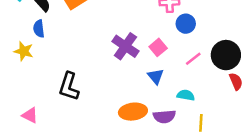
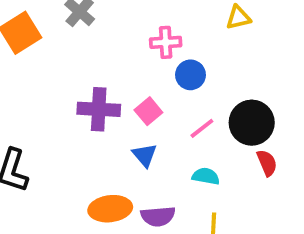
purple cross: (125, 46) -> (99, 109), turned -32
cyan semicircle: (186, 95) -> (206, 176), moved

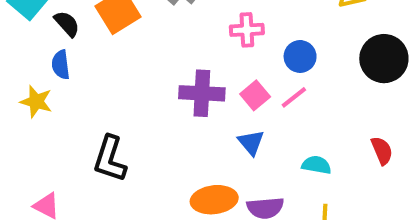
pink cross: (166, 42) -> (247, 30), moved
black circle: (252, 123) -> (384, 59), moved
pink line: (202, 128) -> (294, 97), moved

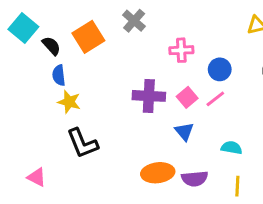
blue semicircle: (61, 65) -> (59, 75), moved
yellow star: (36, 101) -> (69, 102), moved
black L-shape: (110, 159) -> (82, 143), turned -40

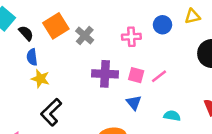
gray cross: (134, 21) -> (85, 36), moved
blue circle: (220, 69) -> (163, 25), moved
pink square: (187, 97) -> (136, 75), turned -35
black L-shape: (82, 143) -> (51, 112), turned 68

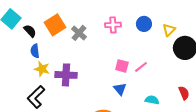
yellow triangle: (192, 16) -> (169, 30), moved, turned -32
pink cross: (131, 37) -> (113, 25), moved
purple cross: (105, 74) -> (66, 75), moved
black L-shape: (51, 112) -> (36, 97), moved

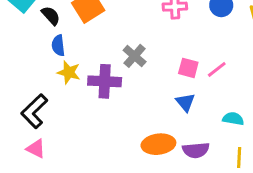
gray cross: (79, 33) -> (135, 56), moved
black L-shape: (36, 97) -> (34, 111), moved

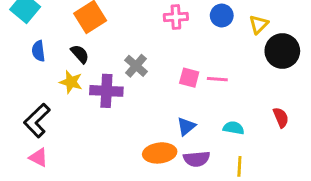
black semicircle: (51, 16) -> (80, 54), moved
blue semicircle: (58, 45) -> (38, 51), moved
pink line: (217, 69) -> (217, 79), turned 42
blue triangle: (185, 102) -> (186, 126), moved, turned 30

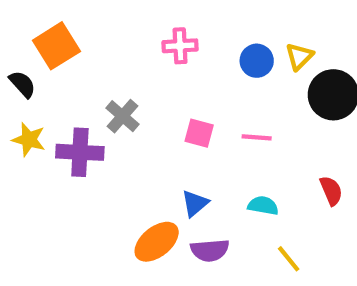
blue circle: (222, 16) -> (257, 61), moved
black semicircle: (80, 54) -> (22, 84), moved
pink line: (217, 79) -> (257, 137), moved
orange ellipse: (160, 153) -> (157, 242), turned -32
yellow line: (239, 166) -> (289, 259), moved, turned -42

